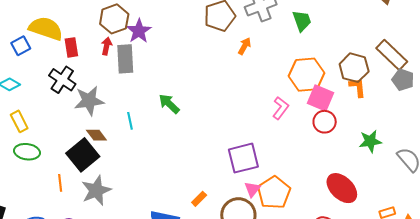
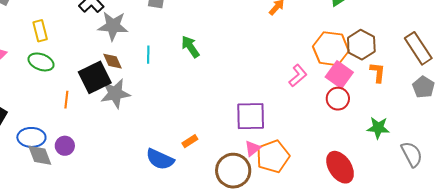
brown hexagon: (354, 68) -> (361, 45), moved
gray pentagon: (403, 80) -> (423, 87), moved
gray star: (96, 190) -> (115, 93), moved
orange rectangle: (199, 199) -> (190, 141), moved

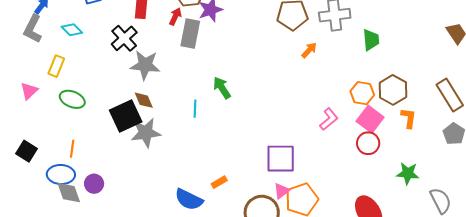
yellow rectangle: (40, 31) -> (56, 66), moved, turned 35
orange hexagon: (331, 49) -> (362, 93), size x0.7
cyan line: (148, 55) -> (195, 109), moved
orange line: (66, 100) -> (72, 149), moved

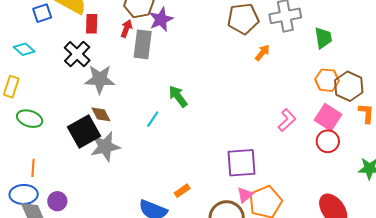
orange hexagon: (362, 93) -> (327, 80), moved
cyan line: (195, 109) -> (153, 119), turned 36

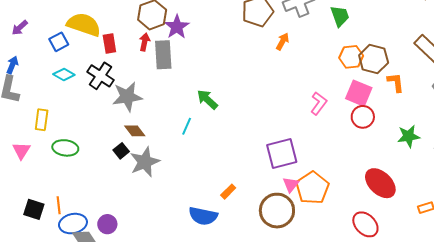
cyan diamond: (24, 49) -> (64, 74), moved
black square: (84, 131) -> (121, 151), size x0.5
orange line: (33, 168) -> (59, 205), moved

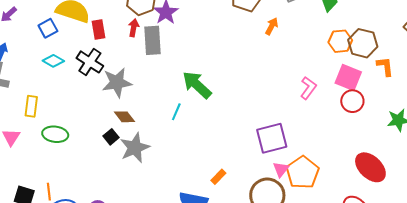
green arrow: (207, 99) -> (197, 85), size x1.4

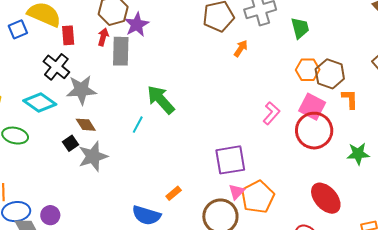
cyan diamond: (53, 61) -> (40, 103), moved, size x1.5
red circle: (352, 101) -> (314, 131), size x1.6

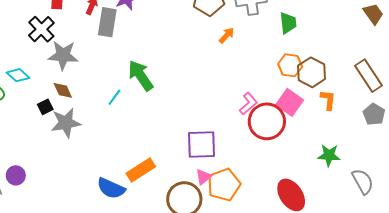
cyan diamond: (40, 103) -> (18, 75), moved, size x0.7
red circle: (314, 131) -> (267, 121), moved
orange rectangle: (174, 193) -> (141, 170), size x1.8

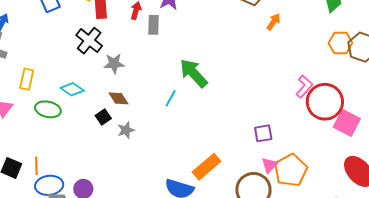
gray rectangle: (107, 22) -> (153, 25), size x0.7
gray star: (63, 55) -> (114, 64), size x0.7
pink square: (290, 102) -> (347, 123), moved
gray star: (66, 123) -> (126, 130), size x0.6
purple square: (201, 144) -> (263, 133), size x0.6

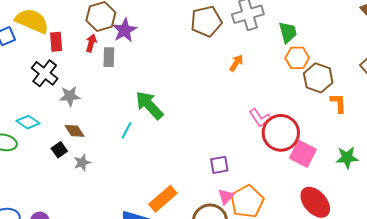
orange arrow: (273, 22) -> (236, 63), moved
orange hexagon: (340, 43) -> (297, 58), moved
pink L-shape: (304, 87) -> (260, 118), turned 105

